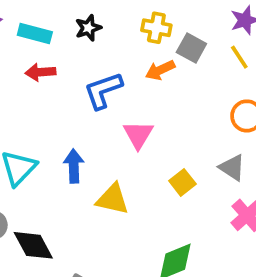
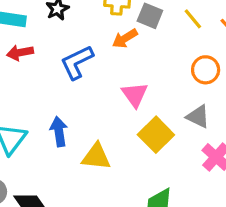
pink triangle: (138, 135) -> (135, 95), moved
yellow square: (182, 182) -> (156, 135), size x1.5

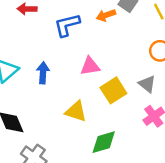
pink triangle: (135, 95) -> (90, 66), moved, turned 45
yellow triangle: (96, 157) -> (76, 111), moved

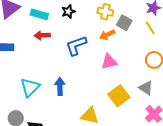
pink triangle: (90, 66) -> (109, 62), moved

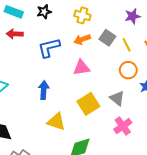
gray square: (124, 23) -> (107, 38), moved
yellow line: (150, 28) -> (127, 45), moved
blue arrow: (60, 86) -> (44, 90), moved

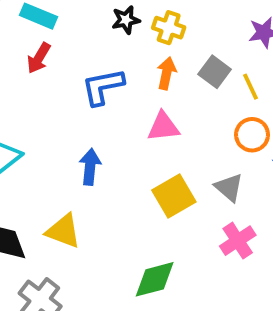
black star: (44, 12) -> (126, 20), moved
red arrow: (15, 34) -> (39, 58), turned -63
orange arrow: (82, 39) -> (167, 73), turned 119
yellow triangle: (56, 122) -> (63, 231), moved

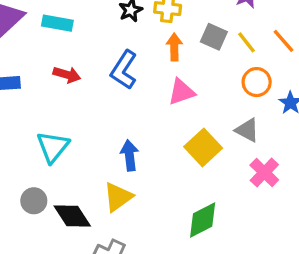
red arrow: (39, 58) -> (67, 75), moved, turned -92
blue L-shape: (103, 87) -> (124, 70), turned -33
blue arrow: (90, 167) -> (130, 155), moved
yellow triangle: (63, 231) -> (118, 197), turned -44

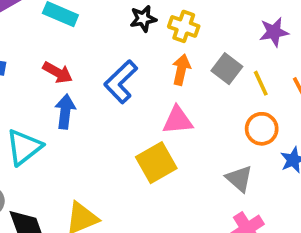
yellow square: (203, 147) -> (156, 163), moved
blue arrow: (130, 155) -> (65, 111), moved

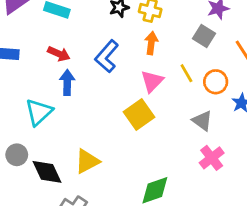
gray square: (227, 69) -> (204, 36), moved
yellow line: (261, 83) -> (186, 73), moved
pink triangle: (178, 120) -> (152, 81), turned -35

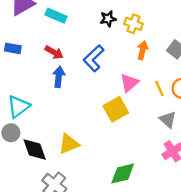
orange arrow: (151, 43) -> (143, 50), moved
yellow line: (186, 73) -> (159, 88), moved
cyan triangle: (39, 112) -> (18, 107), moved

